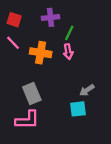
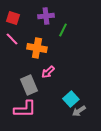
pink arrow: (68, 52) -> (48, 72), moved, turned 56
gray arrow: (87, 90) -> (79, 111), moved
cyan square: (78, 109) -> (71, 99), turned -35

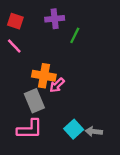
orange cross: (37, 48) -> (44, 76), moved
cyan square: (71, 99) -> (74, 129), moved
gray arrow: (79, 111) -> (94, 132), turned 40

